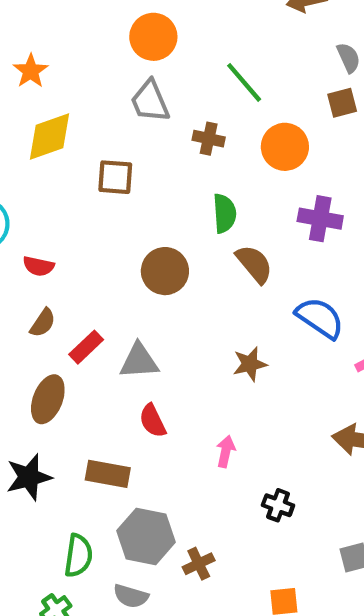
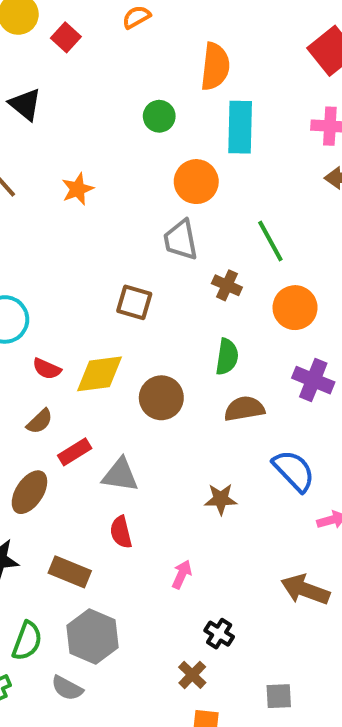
yellow diamond: (50, 137) -> (99, 374), moved
brown semicircle: (254, 264) -> (244, 409), turned -72
brown cross: (199, 564) -> (192, 675), moved, turned -32

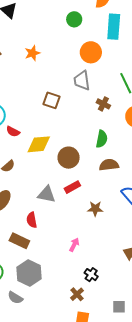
brown square: (134, 302) -> (51, 100), moved
red semicircle: (47, 369) -> (13, 131), moved
red rectangle: (75, 452) -> (72, 187), moved
red semicircle: (121, 532) -> (32, 220), moved

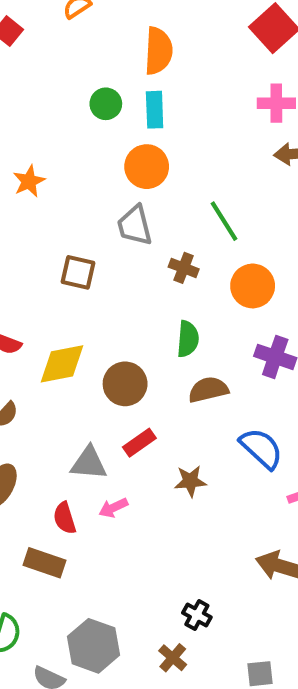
cyan rectangle: (114, 27) -> (155, 110), moved, size x0.7
pink arrow: (74, 245) -> (113, 508), moved, turned -136
gray hexagon: (29, 273) -> (93, 646), moved

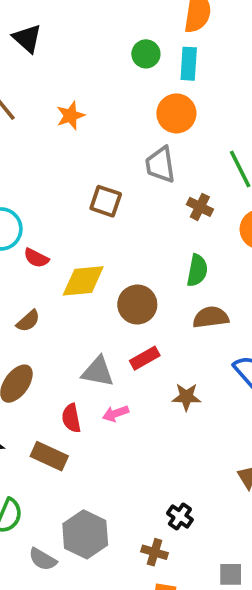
brown cross: (173, 658) -> (154, 552), turned -30

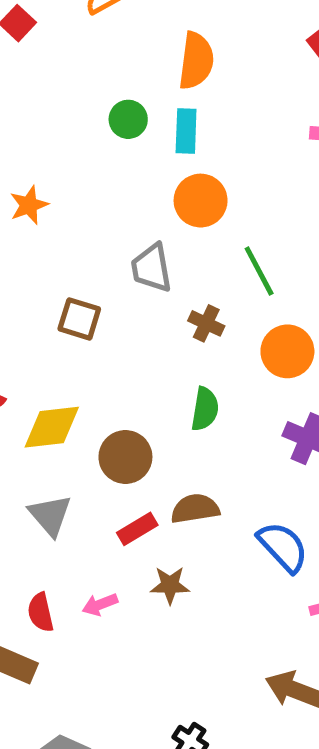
orange circle: (176, 113) -> (201, 201), moved
brown semicircle: (211, 317) -> (195, 509), moved
gray triangle: (98, 372) -> (50, 515), moved, turned 40
brown star: (186, 397) -> (170, 585), moved

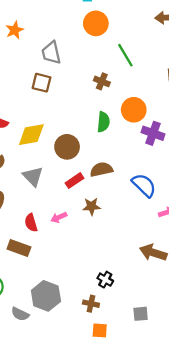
gray trapezoid: (152, 268) -> (51, 53), moved
orange circle: (287, 351) -> (134, 110), moved

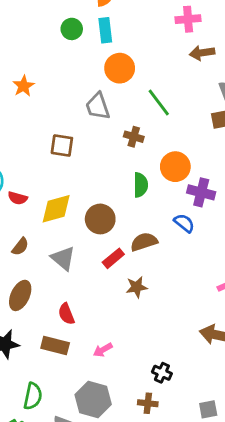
gray trapezoid: (51, 53) -> (98, 106), moved
blue semicircle: (144, 185) -> (184, 223), moved, size x0.7
pink arrow: (59, 217) -> (103, 350), moved

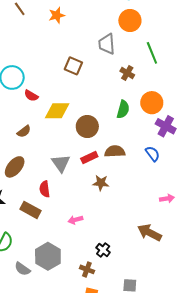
blue semicircle: (184, 223) -> (153, 154), moved
gray triangle: (63, 258) -> (61, 163), moved
pink arrow: (103, 350) -> (75, 220), moved

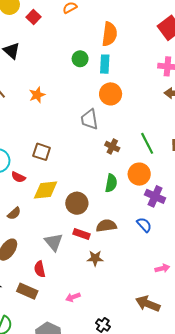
green line: (152, 53) -> (147, 143), moved
brown square: (73, 66) -> (42, 152), moved
red rectangle: (89, 158) -> (82, 234), turned 49

